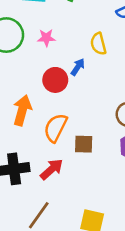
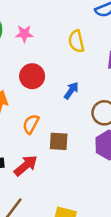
blue arrow: (78, 67) -> (71, 91), moved
orange semicircle: (56, 128) -> (31, 124), size x0.7

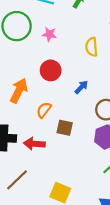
red arrow: (26, 166) -> (34, 144), turned -144

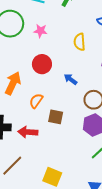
blue arrow: (81, 87) -> (71, 79), turned -96

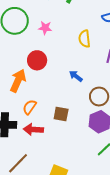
red circle: (42, 64) -> (37, 60), moved
orange semicircle: (36, 101) -> (30, 107), moved

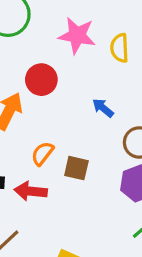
pink star: (45, 28) -> (77, 35), moved, size x1.6
orange semicircle: (30, 107) -> (42, 153), moved

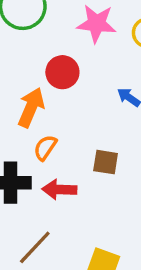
orange semicircle: (42, 153) -> (45, 148), moved

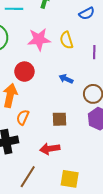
red arrow: (59, 189) -> (50, 149), moved

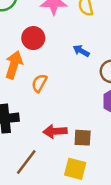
orange semicircle: (23, 117) -> (39, 83), moved
brown square: (59, 119) -> (83, 138), moved

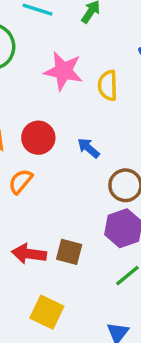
red circle: (33, 38) -> (38, 138), moved
brown square: (83, 138) -> (69, 252), moved

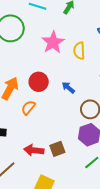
pink star: (63, 71) -> (53, 42), turned 30
brown square: (69, 252) -> (57, 149), turned -35

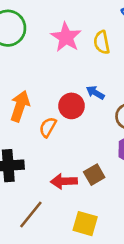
red circle: (39, 82) -> (72, 106), moved

